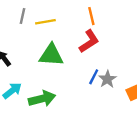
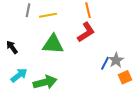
blue line: (94, 77) -> (105, 63), moved
gray star: (107, 79) -> (116, 60), moved

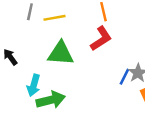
cyan arrow: (19, 75) -> (34, 85), moved, turned 144

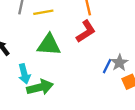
cyan arrow: (34, 85) -> (24, 74), turned -30

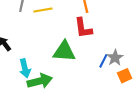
red L-shape: (86, 31) -> (83, 28), turned 115
green triangle: (49, 45) -> (64, 51), moved

